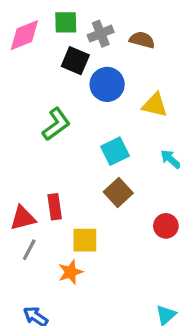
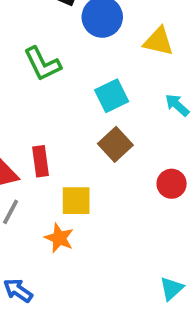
green L-shape: (56, 124) -> (42, 64), turned 100
orange star: (71, 272) -> (59, 238), turned -30

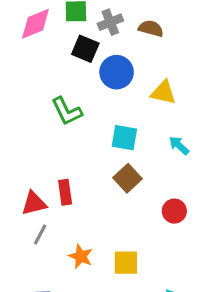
cyan square: (112, 96) -> (124, 138), turned 36
yellow square: (76, 201) -> (126, 263), moved

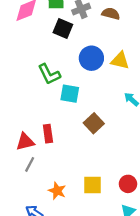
blue circle: (117, 72) -> (91, 58), moved
cyan square: (124, 138) -> (70, 94), moved
red circle: (174, 211) -> (128, 184), moved
orange star: (81, 256) -> (57, 191), moved

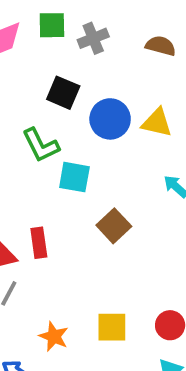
brown semicircle: (111, 14) -> (161, 46), moved
black square: (63, 28) -> (63, 93), moved

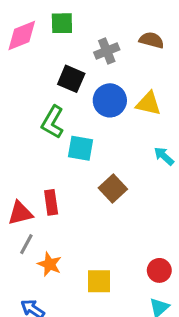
gray cross: (93, 38) -> (107, 51), moved
green L-shape: (41, 145) -> (53, 122), turned 56
yellow square: (112, 327) -> (99, 281), moved
orange star: (54, 336) -> (50, 264), moved

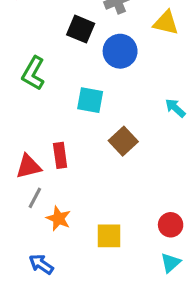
yellow triangle: (148, 104) -> (166, 23), moved
green L-shape: (53, 122) -> (33, 73), moved

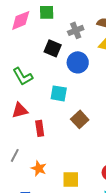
green L-shape: (33, 73) -> (23, 76), turned -60
red triangle: (29, 166) -> (20, 110), moved
gray line: (35, 198) -> (15, 155), moved

